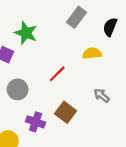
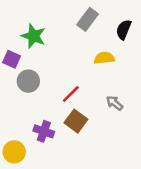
red line: (57, 74) -> (71, 94), moved
gray circle: (18, 89) -> (28, 81), moved

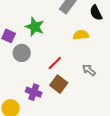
black semicircle: (124, 30) -> (96, 13), turned -49
green star: (33, 36) -> (35, 27), moved

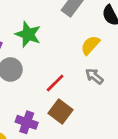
yellow semicircle: (81, 35) -> (90, 45), turned -42
gray arrow: (89, 70) -> (94, 76), moved

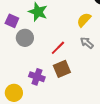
brown square: (61, 111) -> (62, 69), turned 30

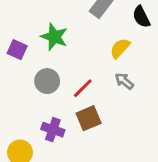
gray circle: (25, 38) -> (47, 81), moved

